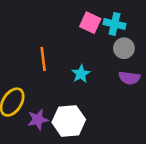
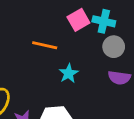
pink square: (90, 23) -> (78, 20), turned 35
orange line: (43, 59) -> (45, 45), moved, turned -70

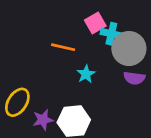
cyan cross: (104, 21) -> (111, 34), moved
gray circle: (114, 47) -> (129, 49), size x1.6

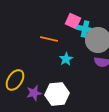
pink square: (95, 23) -> (73, 21), turned -35

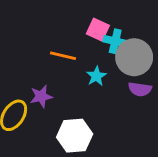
cyan star: (66, 59) -> (96, 76), moved
purple star: (34, 93) -> (41, 96), moved

